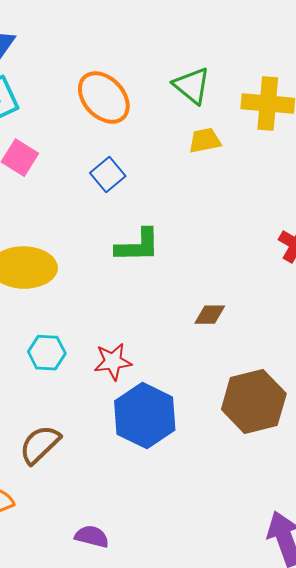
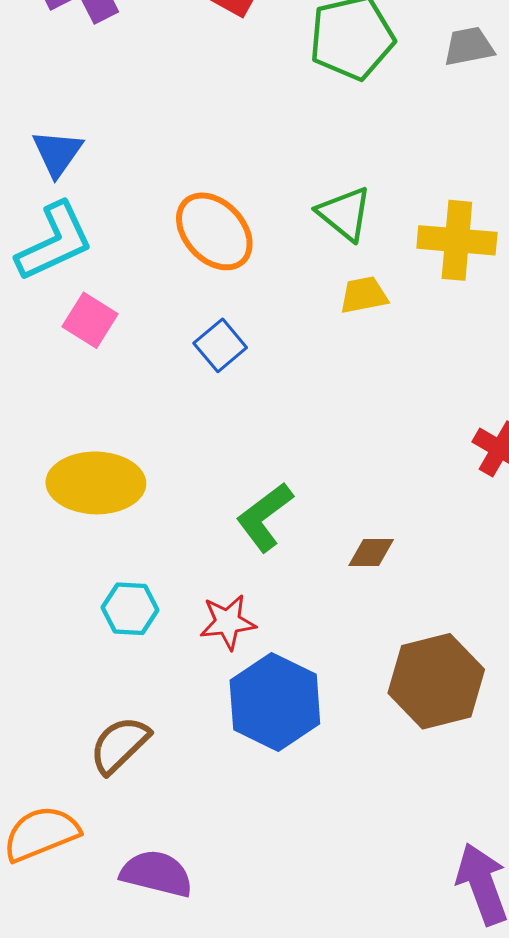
green L-shape: (138, 246) -> (265, 517), moved, turned 144
purple semicircle: (92, 537) -> (157, 874), moved, size x1.4

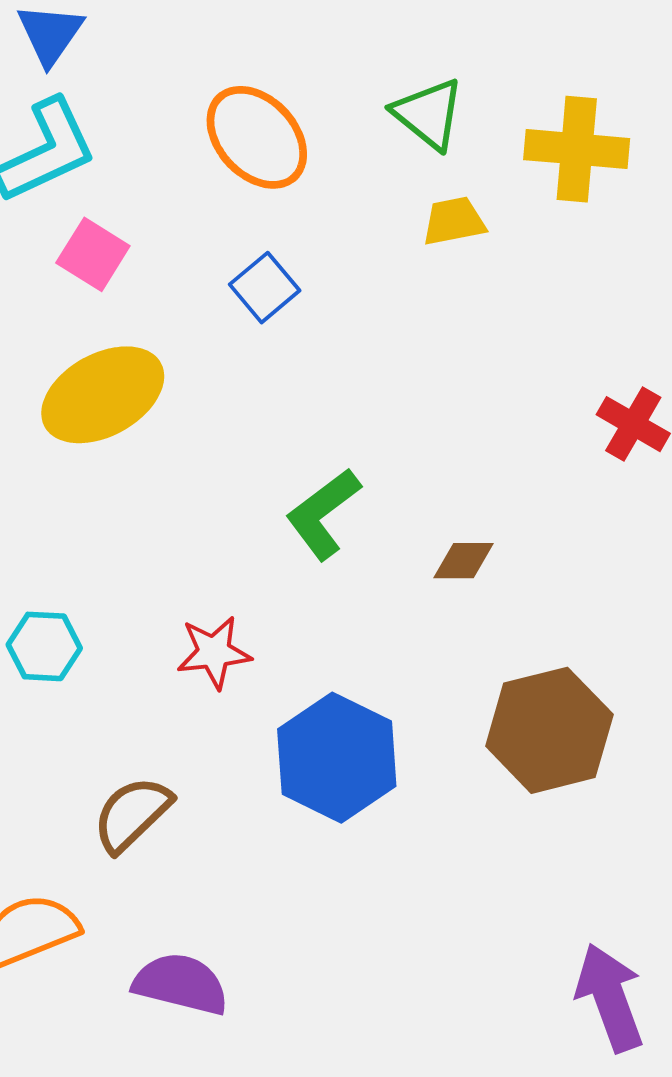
yellow ellipse: (96, 483) -> (103, 395), moved, turned -30
cyan hexagon: (130, 609) -> (44, 646), moved
red star: (228, 622) -> (214, 652), moved

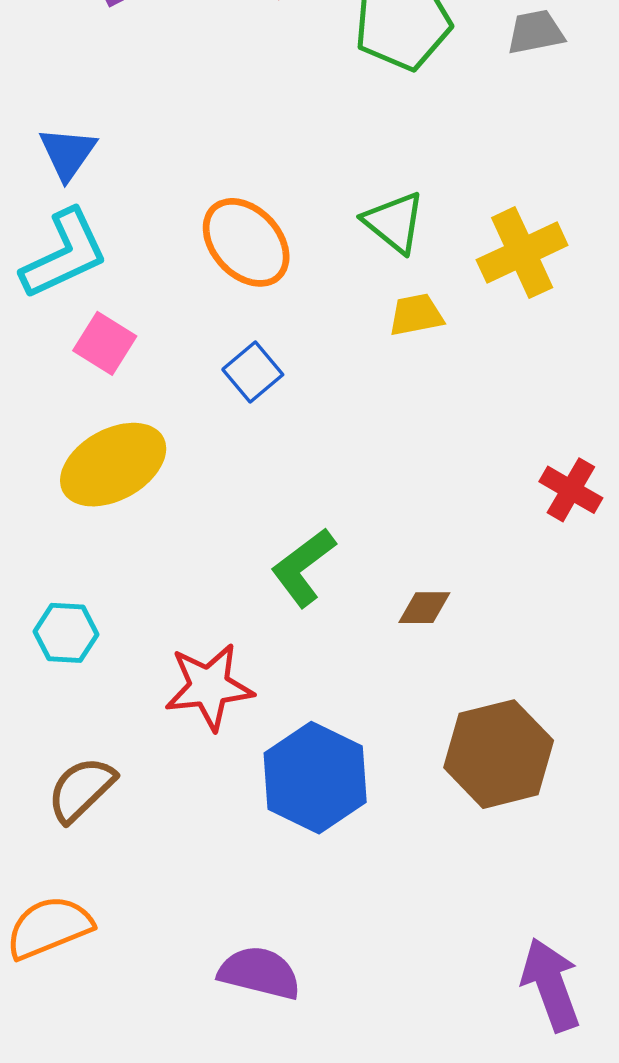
yellow cross: (577, 149) -> (522, 253), turned -30
cyan hexagon: (44, 646) -> (66, 633), moved
red star: (214, 652) -> (209, 687), size x1.4
brown semicircle: (132, 814) -> (81, 789), moved
purple semicircle: (181, 984) -> (260, 973), moved

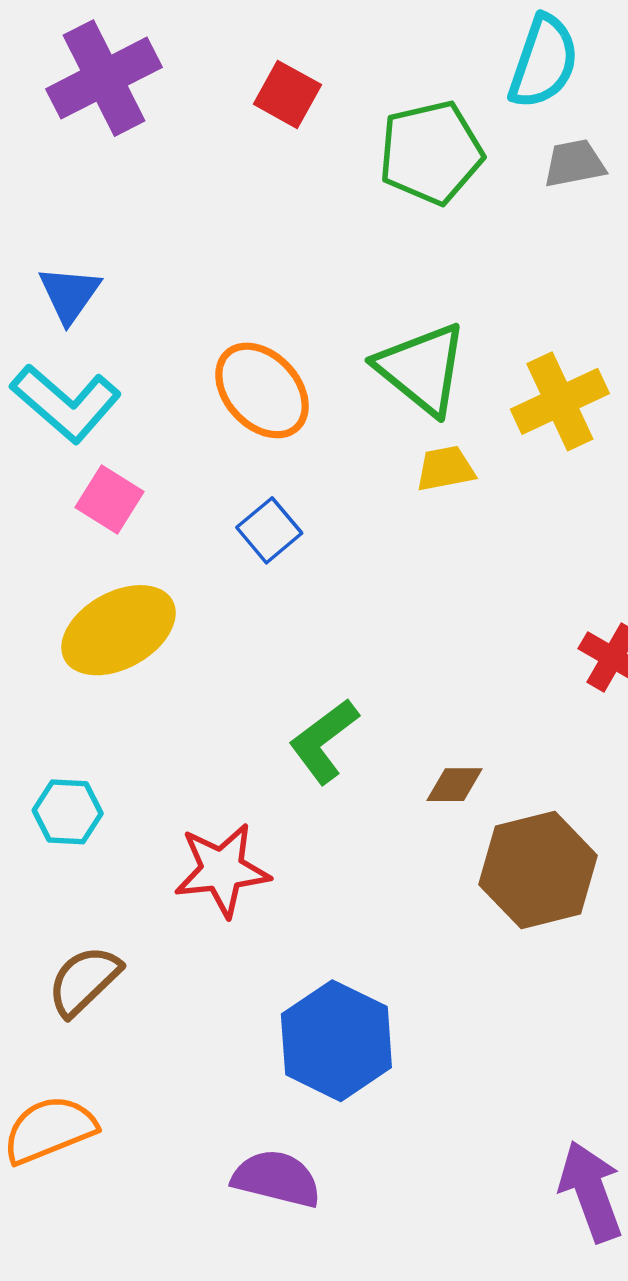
green triangle: (394, 222) -> (422, 369), size x1.4
cyan L-shape: (64, 254) -> (66, 403), turned 66
brown hexagon: (499, 754) -> (538, 870), moved
blue hexagon: (315, 778) -> (336, 1041), moved

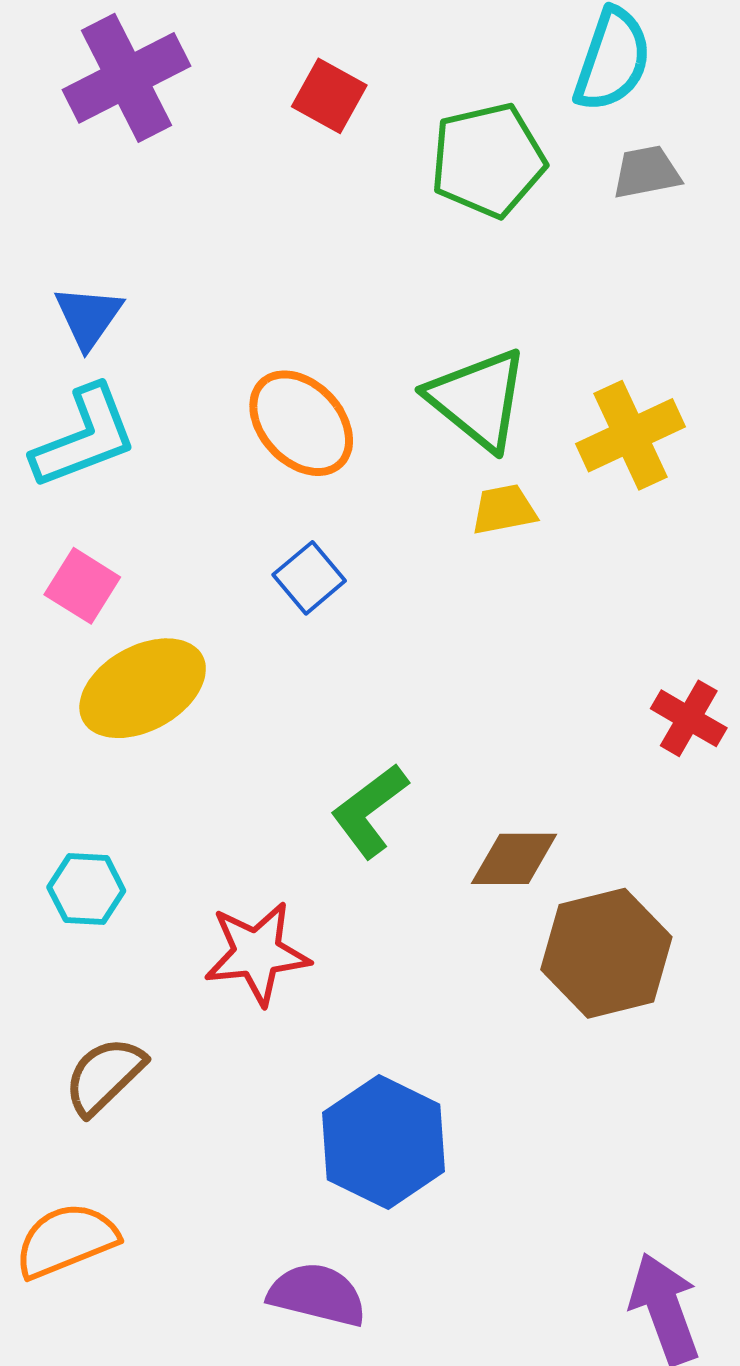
cyan L-shape: (66, 403) -> (84, 437), turned -62
pink square: (109, 499) -> (82, 586), moved
brown diamond: (455, 785) -> (514, 859), size x1.4

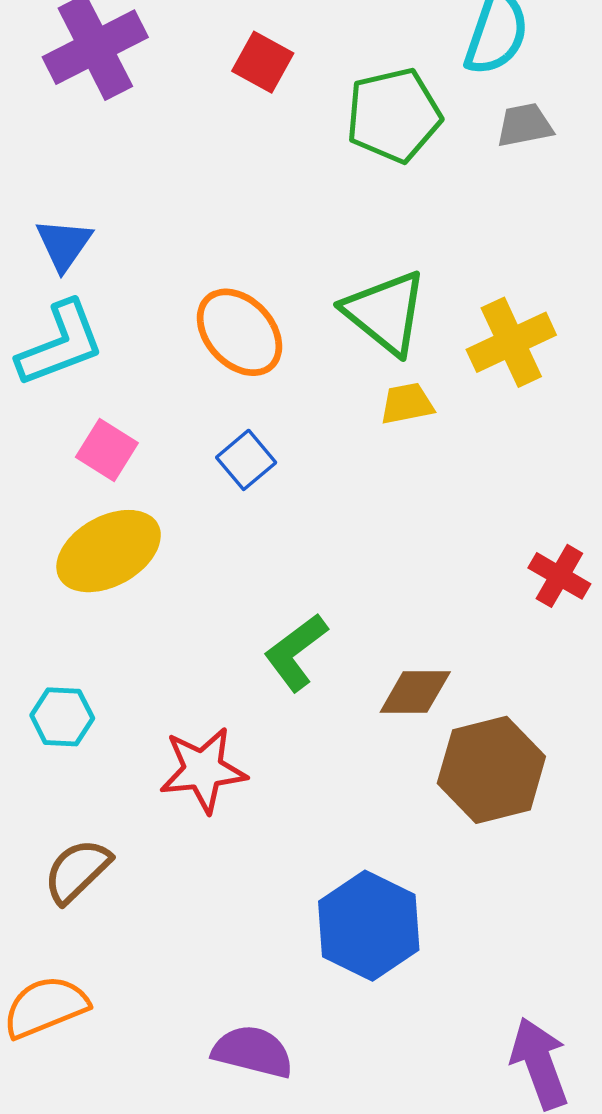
pink square: (82, 586) -> (107, 450), moved
blue hexagon: (384, 1142) -> (369, 926), moved

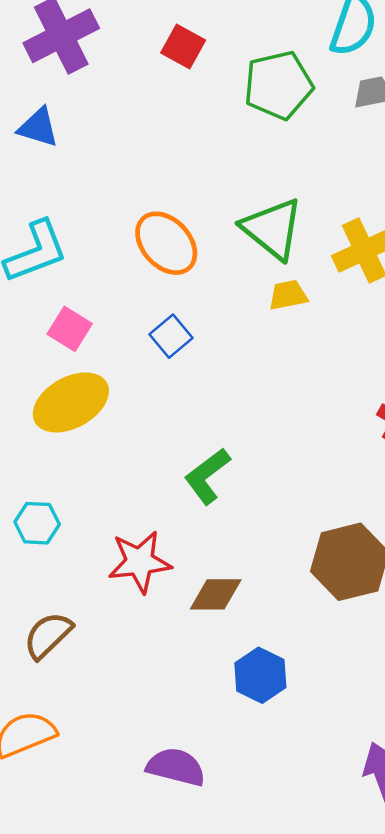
blue triangle: (64, 244) -> (38, 127), moved, turned -48
brown diamond: (415, 692) -> (216, 594), moved
blue hexagon: (369, 926) -> (260, 675), size x0.7

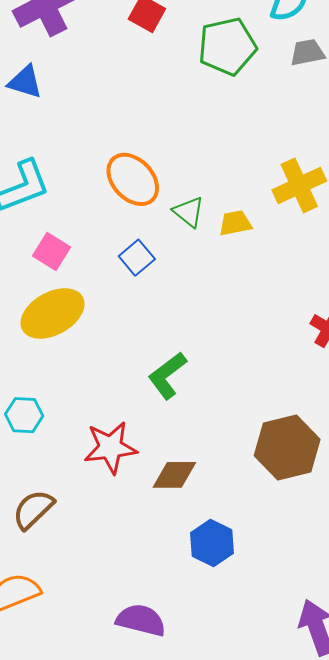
green triangle: (272, 229) -> (189, 212), moved, size x0.6

